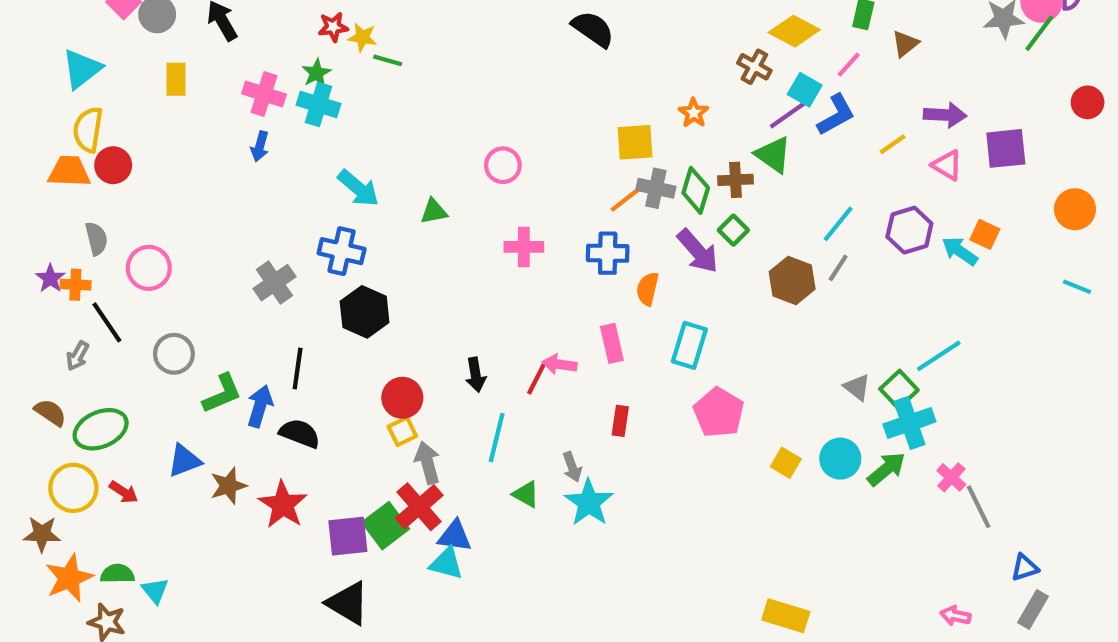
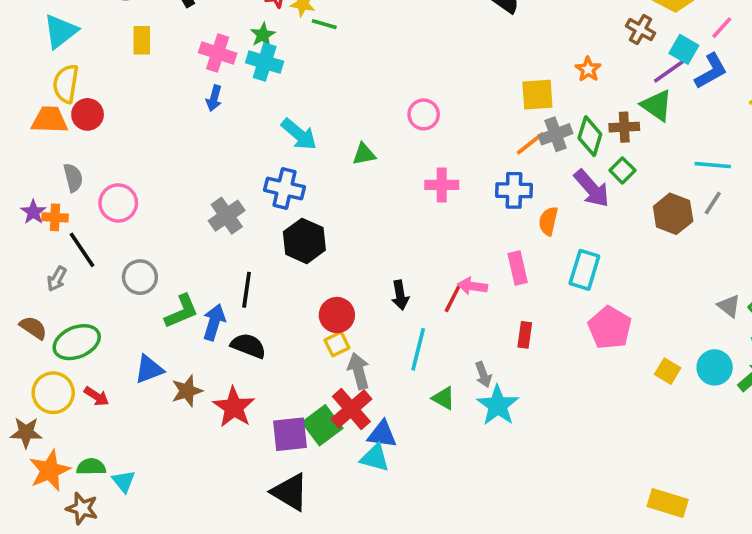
gray cross: (656, 188) -> (556, 134), turned -32
cyan line: (838, 224) -> (713, 165), turned 56

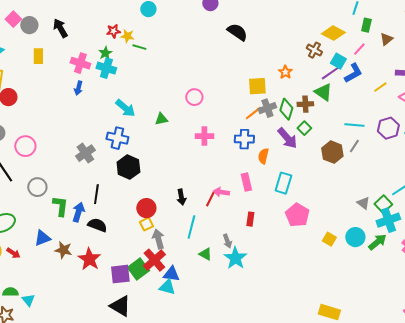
green L-shape: (181, 311) -> (60, 206), turned -60
brown star: (187, 391) -> (63, 250), turned 30

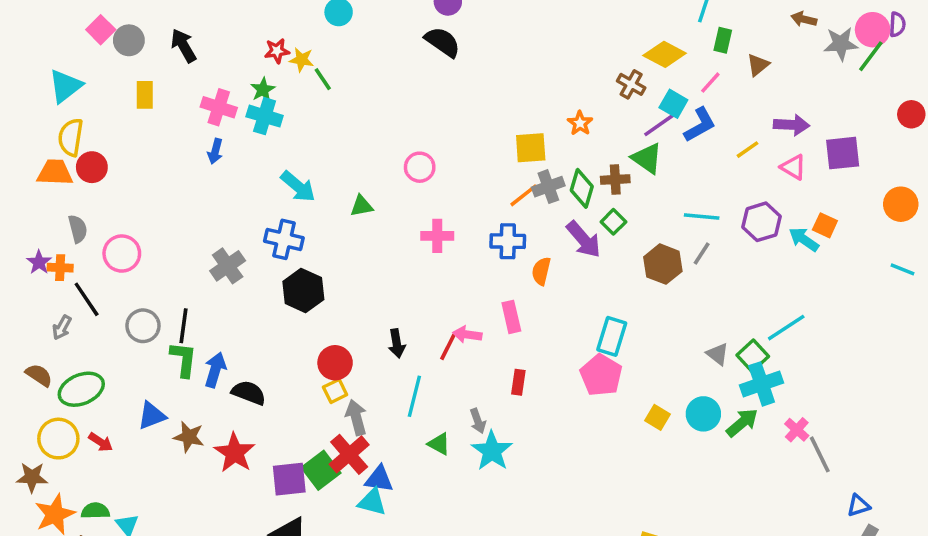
black semicircle: (237, 32) -> (443, 42), moved
green line: (139, 47) -> (323, 79), turned 40
cyan rectangle: (283, 183) -> (612, 336), moved
black line: (96, 194) -> (183, 326), moved

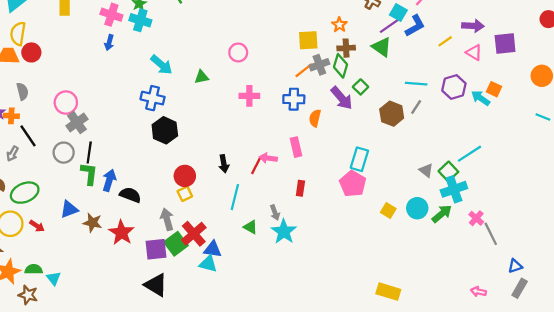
brown cross: (615, 179) -> (346, 48), moved
pink circle: (122, 254) -> (66, 103), moved
gray cross: (228, 266) -> (77, 123), moved
gray arrow: (356, 417) -> (167, 219), moved

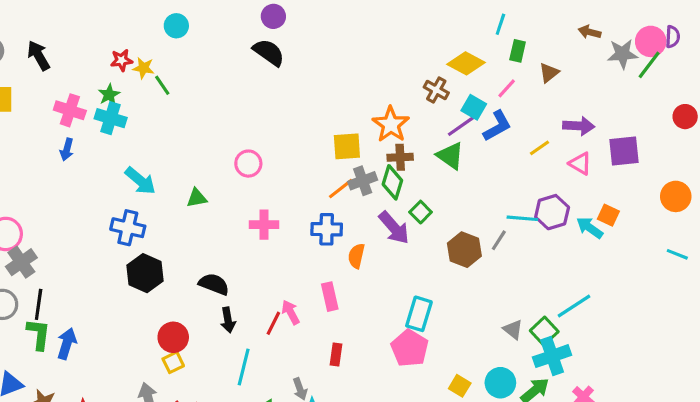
orange star: (339, 25) -> (391, 124), size x1.6
cyan line: (416, 84) -> (522, 218), moved
pink arrow: (268, 158) -> (291, 312), turned 54
black semicircle: (130, 195) -> (214, 284), moved

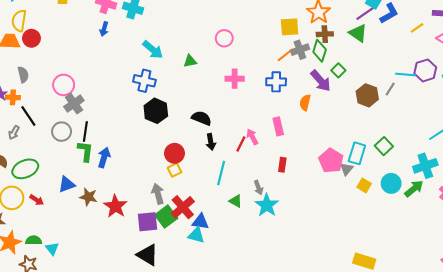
orange semicircle: (356, 256) -> (305, 103), moved
cyan rectangle: (419, 314) -> (357, 153), moved
gray triangle: (513, 329) -> (347, 169), moved, turned 32
green square: (544, 331) -> (384, 146), moved

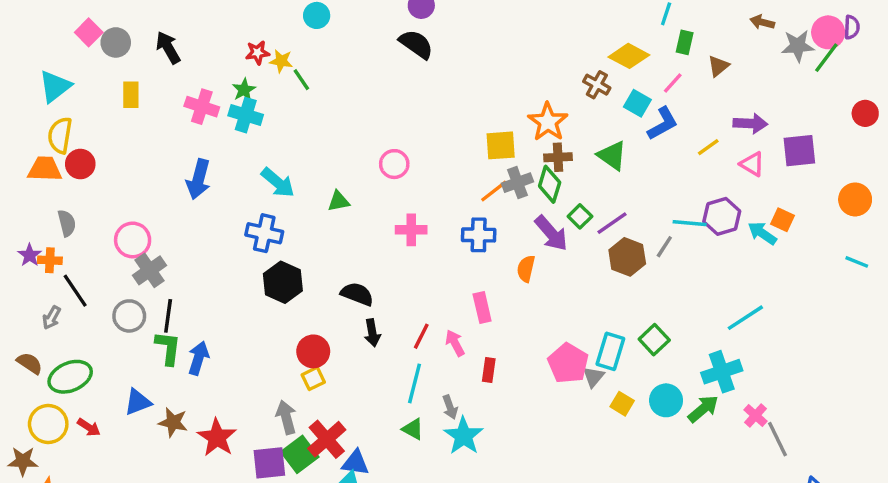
purple line: (365, 13) -> (612, 223), moved
blue arrow: (104, 29) -> (198, 179), moved, size x1.6
pink arrow: (252, 137) -> (455, 343), moved
cyan line: (221, 173) -> (415, 383), moved

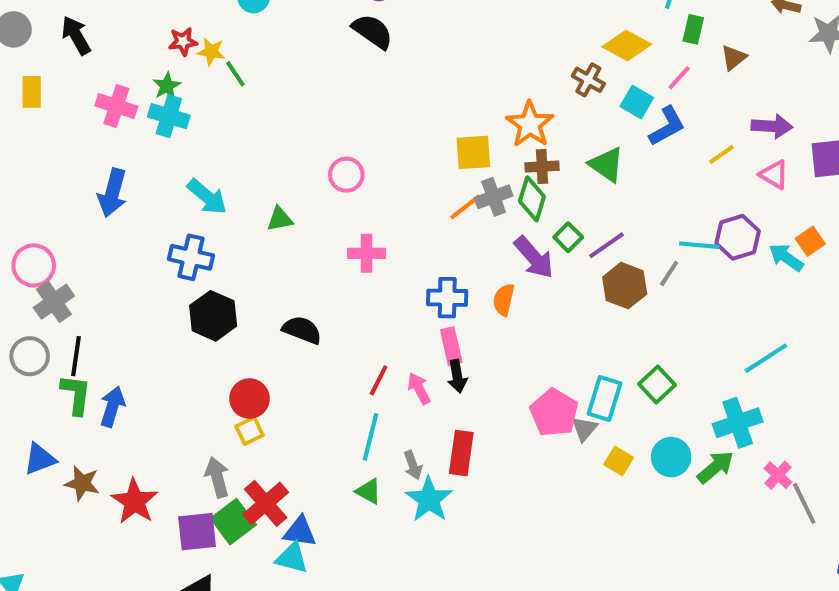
orange square: (783, 220) -> (810, 241), turned 30
blue cross: (479, 235) -> (447, 298), moved
black arrow: (372, 333) -> (457, 376), moved
red rectangle: (489, 370) -> (461, 453), moved, size x1.5

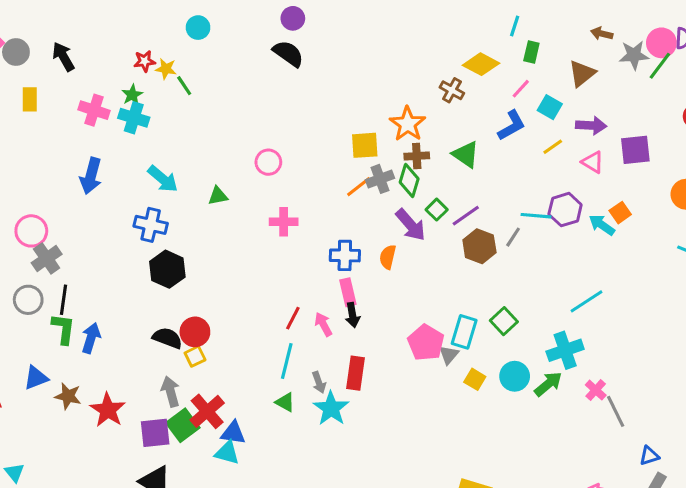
brown triangle: (734, 58) -> (582, 73), moved, size x1.4
cyan square: (637, 102) -> (550, 107), moved
black semicircle: (302, 330) -> (167, 338), moved

